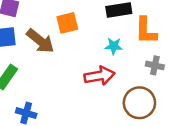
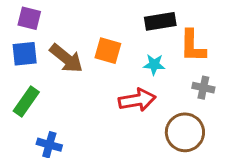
orange square: (67, 23) -> (108, 51), moved, turned 30

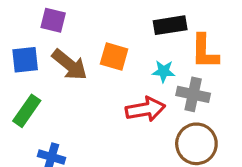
purple square: (29, 18) -> (53, 20), moved
gray cross: (203, 88) -> (193, 94), moved, size x1.4

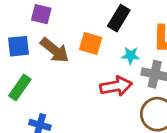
black rectangle: (170, 25) -> (119, 18), moved, turned -50

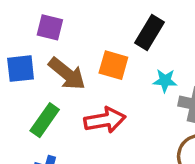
red arrow: (116, 86) -> (105, 120), moved
green rectangle: (20, 88) -> (45, 120), moved

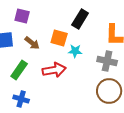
brown arrow: (67, 74) -> (32, 43), size x0.7
cyan star: (165, 81) -> (75, 51), moved

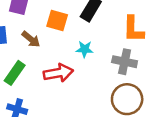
orange square: (59, 38) -> (57, 20), moved

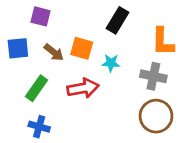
orange square: (57, 20) -> (82, 48), moved

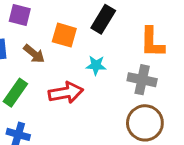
orange square: (82, 48) -> (64, 35), moved

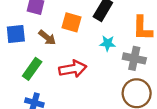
cyan star: (96, 65) -> (108, 43), moved

